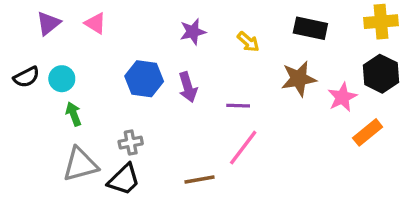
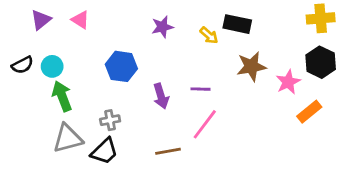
black rectangle: (310, 28) -> (237, 24), moved
purple arrow: (188, 87) -> (161, 96), moved
green arrow: (74, 114) -> (62, 96), size x1.5

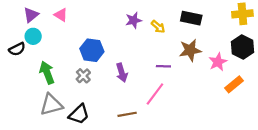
black rectangle: (237, 24) -> (191, 18), moved
purple star: (162, 27) -> (134, 20), moved
cyan circle: (52, 66) -> (33, 36), moved
purple line: (201, 89) -> (163, 66), moved
gray cross: (110, 120) -> (83, 76), moved, turned -32

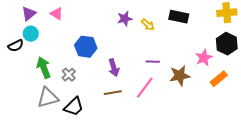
brown star: (190, 50) -> (180, 76), moved
gray cross: (83, 76) -> (69, 75), moved
brown line: (127, 114) -> (113, 93), moved

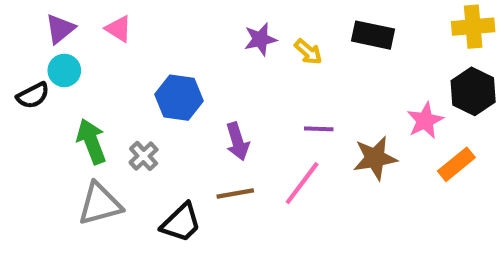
black trapezoid: (74, 107) -> (181, 223), moved

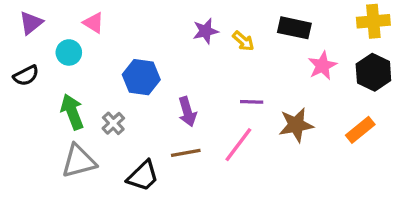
purple triangle: (60, 29) -> (31, 23), moved
cyan circle: (64, 70) -> (69, 52), moved
pink star: (425, 121) -> (322, 66), moved

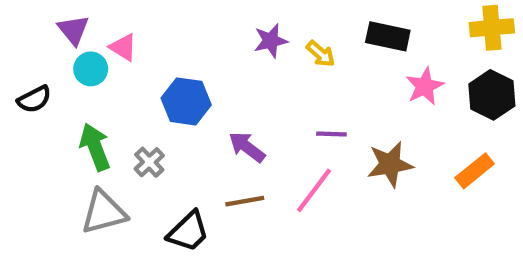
purple triangle: (31, 23) -> (73, 30), moved, turned -30
pink triangle: (94, 23) -> (123, 47), moved
purple arrow: (187, 112) -> (247, 147), turned 144

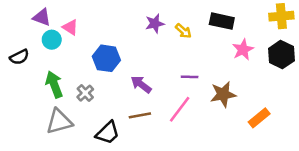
purple triangle: (73, 30) -> (42, 17), turned -30
orange rectangle: (475, 171) -> (259, 118), moved

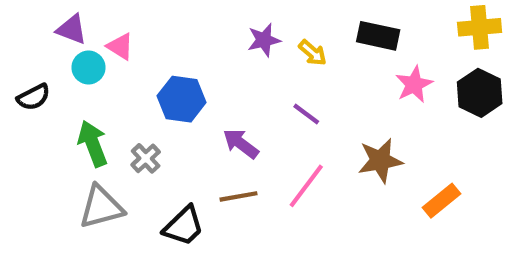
purple line: (190, 77) -> (306, 114), moved, turned 35

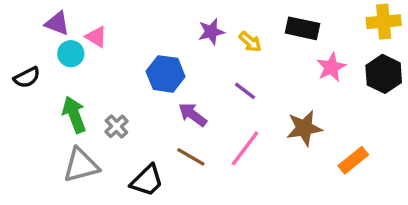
blue hexagon: (182, 99) -> (166, 74), moved
brown line: (239, 196) -> (191, 157), turned 40

